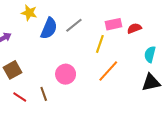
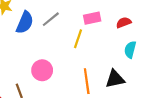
red semicircle: (134, 28) -> (124, 22), moved
orange line: (108, 71) -> (87, 81), moved, turned -50
black triangle: (151, 82) -> (115, 79), moved

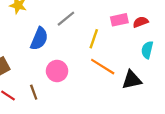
pink rectangle: (92, 18) -> (119, 20), moved
blue semicircle: (25, 22) -> (39, 39), moved
orange line: (87, 81) -> (103, 67), moved, turned -50

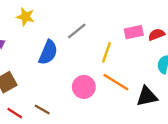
pink circle: (57, 71) -> (84, 87), moved
brown line: (34, 92) -> (42, 110), turned -40

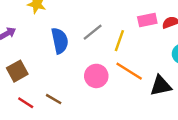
gray line: (77, 31) -> (93, 32), moved
blue semicircle: (48, 52) -> (60, 41), turned -35

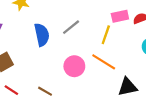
yellow line: (119, 41) -> (106, 35), moved
black triangle: (161, 86) -> (128, 87), moved
brown line: (54, 99) -> (45, 91), moved

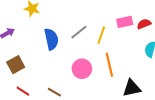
yellow line: (106, 35) -> (101, 35), moved
orange line: (104, 62) -> (109, 65), turned 45

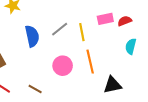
yellow line: (101, 35) -> (82, 32), turned -30

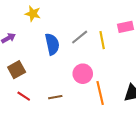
orange line: (90, 62) -> (100, 93), moved
brown line: (35, 89) -> (55, 97), turned -40

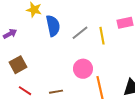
blue semicircle: (52, 44) -> (53, 26), moved

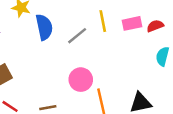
yellow line: (102, 36) -> (103, 21), moved

